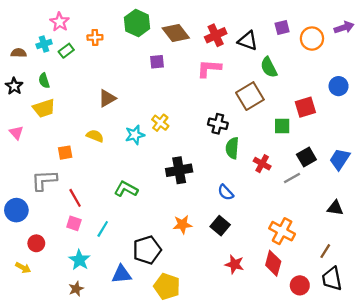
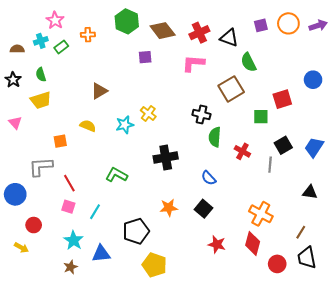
orange circle: (312, 39) -> (288, 23), moved
gray line: (292, 178) -> (270, 165), turned -56
blue triangle: (122, 274) -> (101, 254), moved

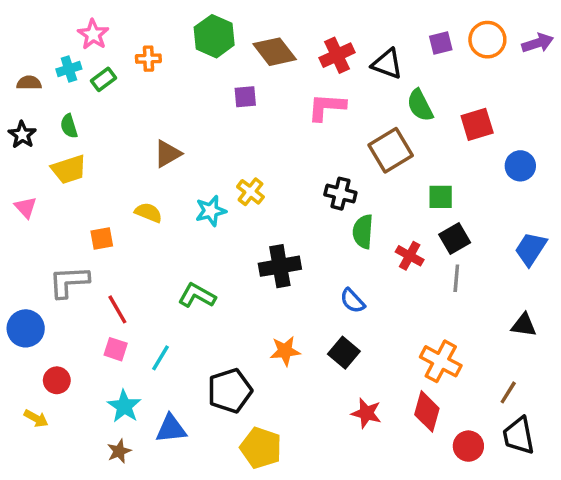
blue circle: (313, 80) -> (520, 166), moved
red square: (282, 99) -> (477, 124), moved
black square: (283, 145) -> (455, 238), moved

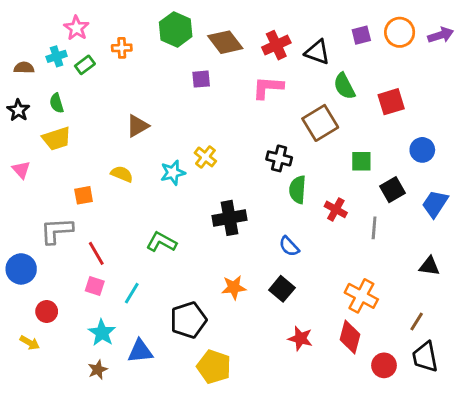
blue circle: (520, 166) -> (422, 150), moved
black square: (455, 238) -> (393, 190), moved

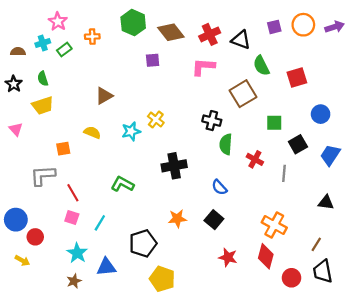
blue circle: (21, 269) -> (16, 220), moved

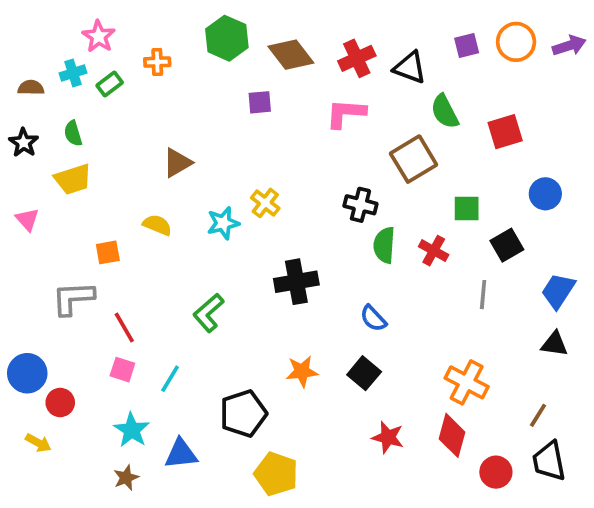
blue trapezoid: (330, 155) -> (558, 291), moved
red cross: (255, 159) -> (434, 251), moved
green L-shape: (122, 184) -> (208, 313), turned -70

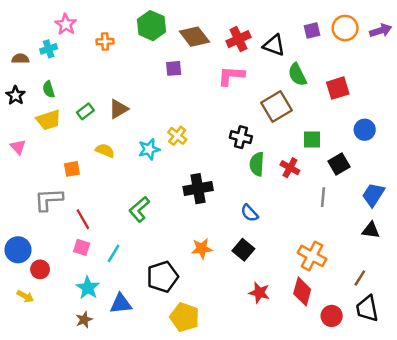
green rectangle: (110, 84) -> (85, 111), moved

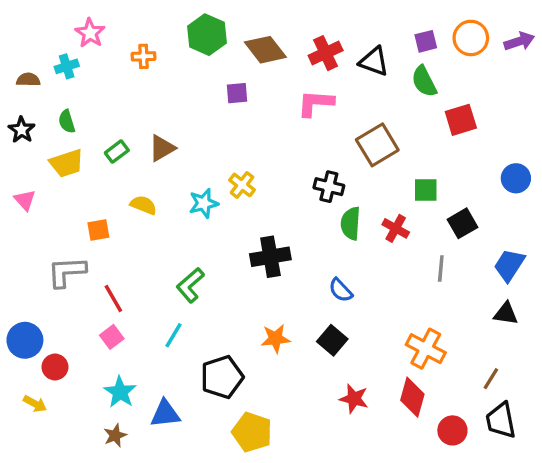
green semicircle: (297, 75) -> (424, 81), moved
blue circle: (365, 130) -> (516, 178), moved
pink square: (82, 247) -> (112, 337), turned 35
cyan line: (114, 253) -> (174, 335), moved

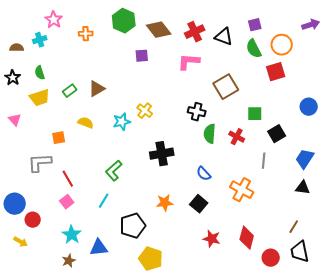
orange circle: (471, 38) -> (282, 45), moved
orange cross: (426, 349) -> (242, 190), moved

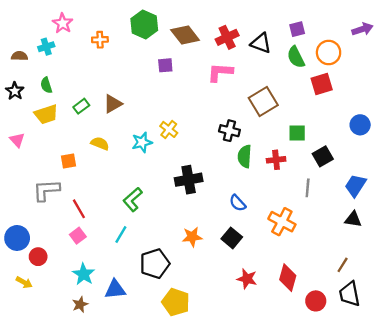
red cross: (237, 137) -> (276, 160), turned -35

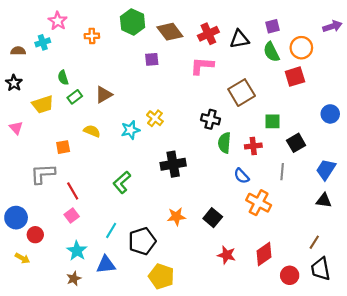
black triangle: (261, 43) -> (239, 39), turned -30
green semicircle: (46, 85) -> (63, 78), moved
blue semicircle: (238, 203) -> (242, 176), moved
cyan line: (121, 234) -> (111, 230), moved
red diamond: (288, 278) -> (264, 254), turned 40

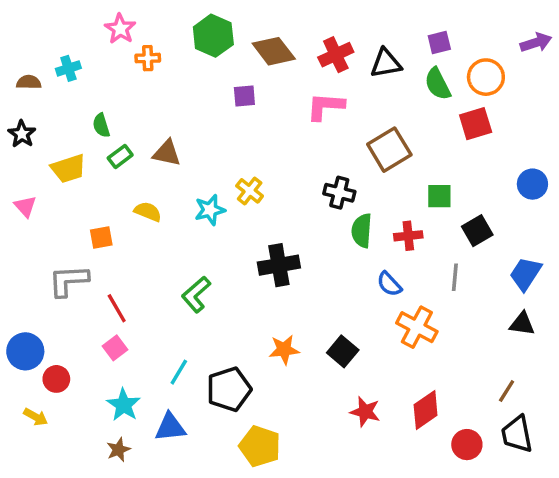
pink star: (58, 21) -> (120, 29), moved
brown triangle: (104, 95) -> (167, 153), turned 42

